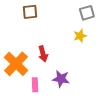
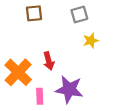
gray square: (87, 13) -> (79, 14), moved
purple star: (61, 79) -> (69, 89), size x1.4

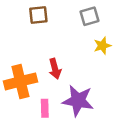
orange cross: (18, 72) -> (20, 81), turned 32

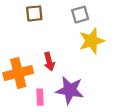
yellow star: (102, 46) -> (92, 41), size x1.6

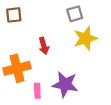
brown square: (34, 13) -> (14, 15), moved
red arrow: (49, 62) -> (44, 46), moved

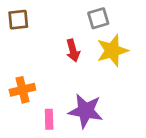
red arrow: (44, 46) -> (73, 51), moved
orange cross: (17, 68) -> (22, 90), size x0.7

